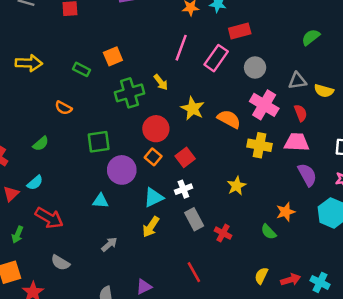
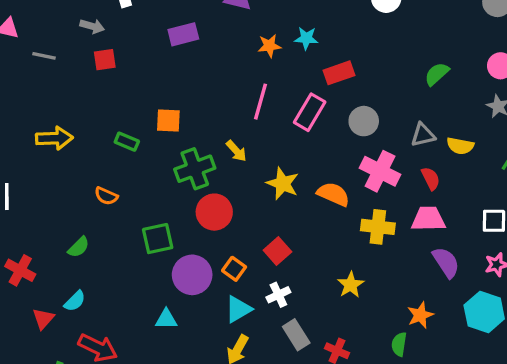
orange square: (113, 56) -> (168, 120), turned 30
red circle: (156, 129) -> (214, 212), moved
orange square: (153, 157) -> (234, 269), moved
green semicircle: (269, 232) -> (399, 344), turned 56

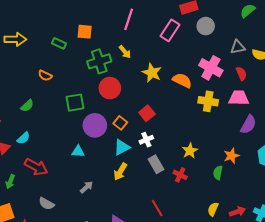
pink line: (261, 102) -> (129, 19), moved
gray circle: (364, 121) -> (206, 26), moved
purple semicircle: (446, 262) -> (248, 125), turned 60
yellow star: (351, 285) -> (190, 151), moved

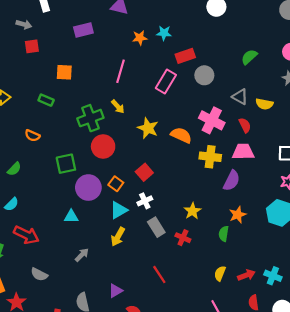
orange square: (85, 32) -> (64, 72), moved
gray triangle: (238, 47) -> (240, 97), turned 42
purple semicircle: (248, 125) -> (232, 181), moved

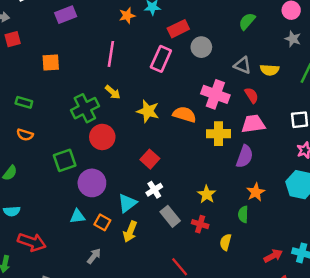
green rectangle: (46, 100) -> (24, 102), moved
orange square: (116, 184) -> (102, 222), moved
cyan semicircle: (11, 204) -> (12, 211), turned 48
yellow semicircle: (220, 273) -> (226, 242), moved

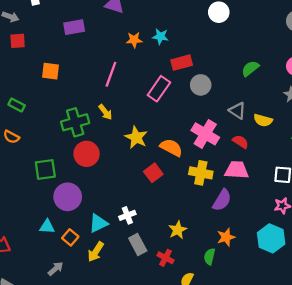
red semicircle: (252, 95) -> (241, 142), turned -35
red square: (150, 159) -> (153, 173), moved

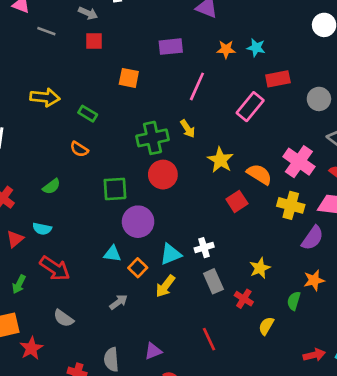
purple rectangle: (74, 27) -> (171, 47), moved
gray circle: (201, 85) -> (319, 99), moved

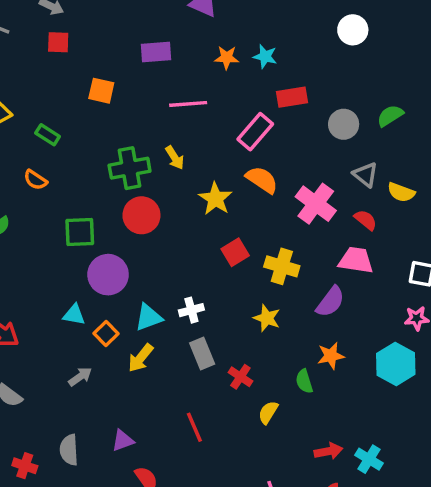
pink line: (197, 86) -> (188, 104), turned 60
orange semicircle: (259, 174) -> (262, 180), moved
yellow cross: (291, 205) -> (282, 266), moved
yellow star: (260, 268) -> (267, 318), moved, turned -30
green semicircle: (294, 301) -> (304, 381), turned -36

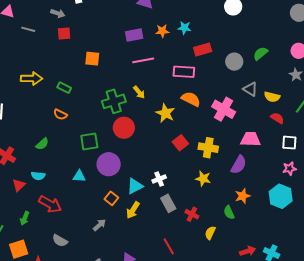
purple rectangle: (156, 52) -> (134, 35), moved
pink rectangle: (255, 132) -> (184, 72), turned 60
red semicircle: (366, 220) -> (277, 118), moved
cyan triangle: (74, 315) -> (79, 176), moved

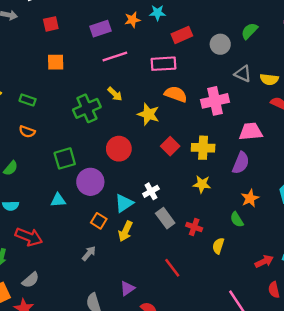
red square: (64, 34) -> (51, 24), moved
pink cross: (224, 109) -> (215, 101), turned -35
red circle: (124, 128) -> (119, 149), moved
gray semicircle: (60, 241) -> (31, 280), moved, turned -63

